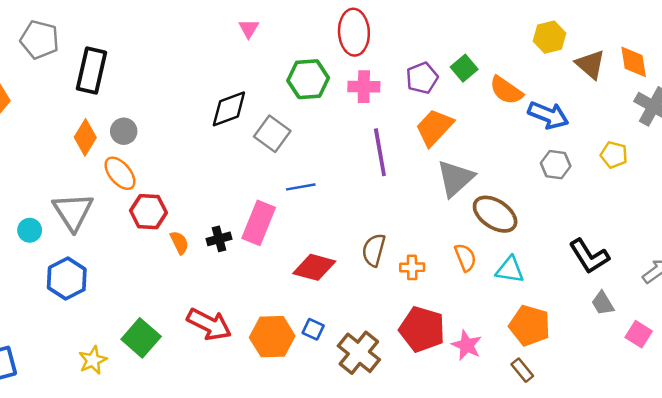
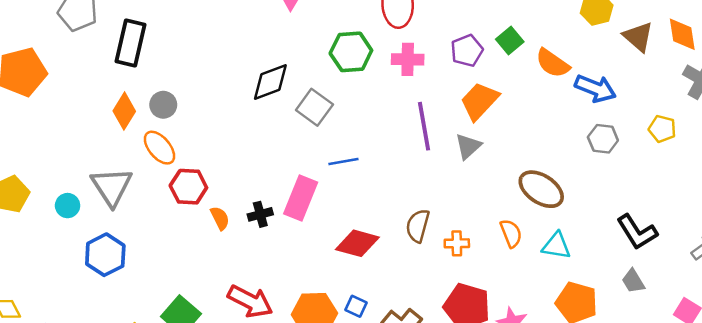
gray triangle: (455, 178) -> (468, 146), moved, size x0.7
gray trapezoid: (603, 303) -> (633, 281), moved

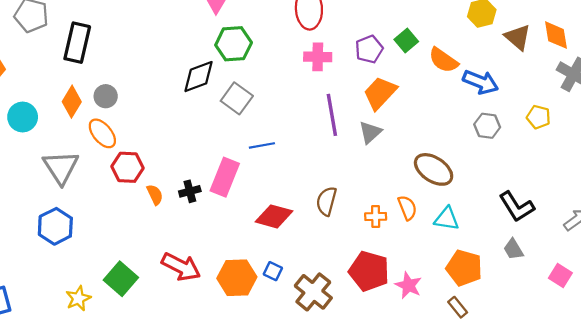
green hexagon: (351, 52) -> (234, 44), moved
cyan circle: (68, 206) -> (23, 117), moved, size x1.4
orange cross: (457, 243) -> (376, 216), moved

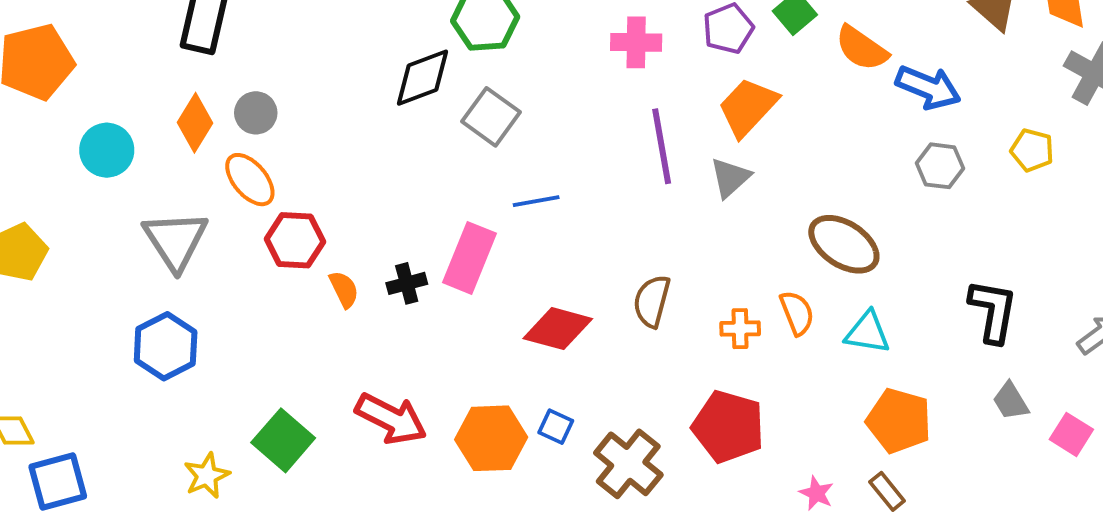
black L-shape: (517, 207) -> (993, 311), turned -138
gray trapezoid: (513, 249) -> (1011, 401), moved
pink star: (408, 285) -> (816, 493), moved, size x0.7

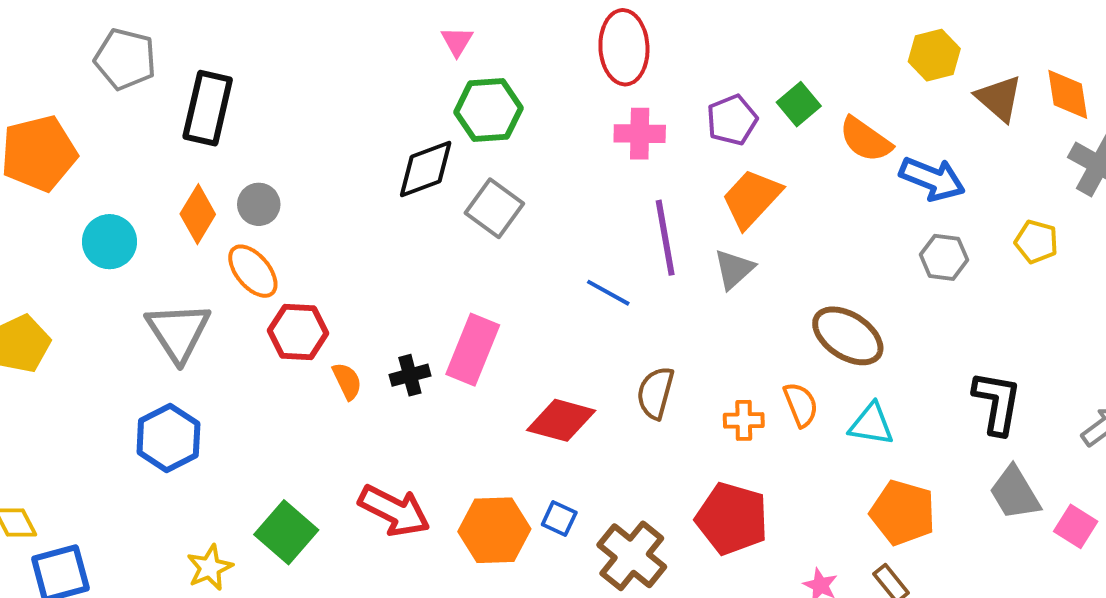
blue line: (536, 201) -> (608, 293), moved, turned 39
gray trapezoid: (1011, 401) -> (1015, 493), size x1.4

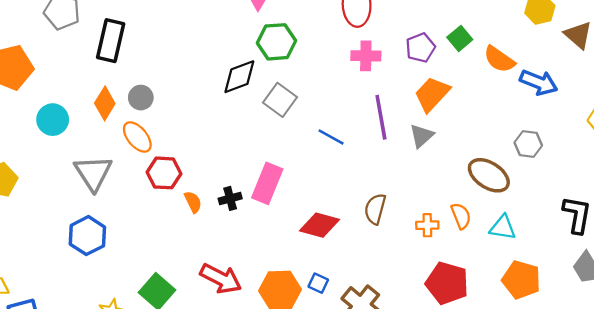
gray hexagon: (944, 257) -> (528, 144), moved
blue line: (608, 293) -> (331, 137), moved
red pentagon: (732, 519) -> (447, 283), moved

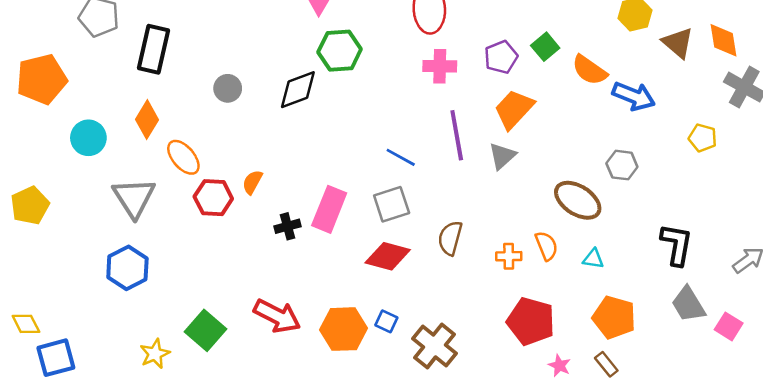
gray circle: (141, 98) -> (228, 88), moved
gray square: (280, 100) -> (392, 204), moved, turned 36
orange semicircle: (193, 202) -> (252, 182), moved, turned -125
cyan triangle: (503, 227) -> (593, 259), size x0.7

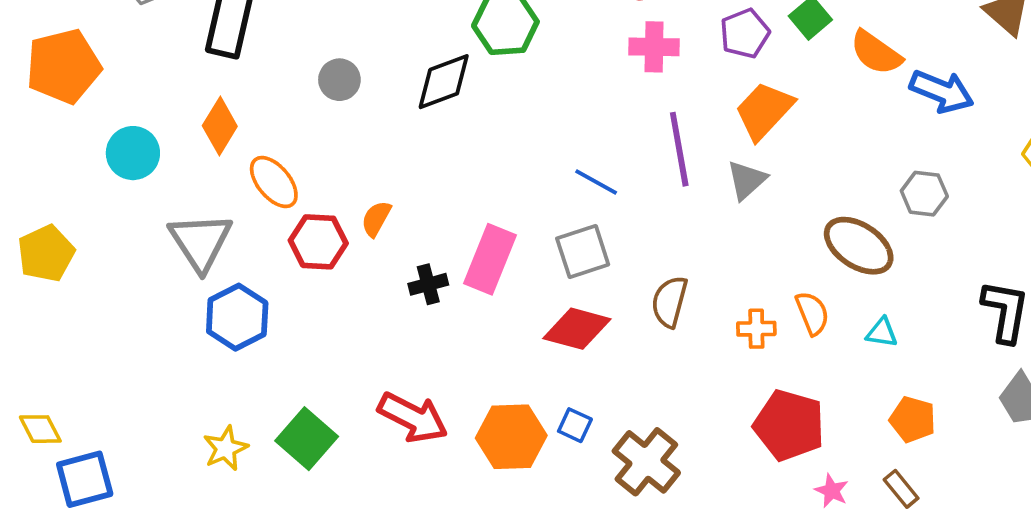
blue hexagon: (127, 268) -> (237, 317), moved
orange pentagon: (614, 317) -> (913, 419), size x0.7
yellow star: (155, 354) -> (226, 448), moved

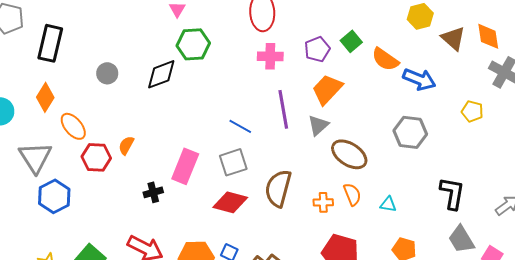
gray hexagon: (924, 194) -> (410, 132), size x1.4
brown ellipse: (859, 246) -> (349, 154), moved
black cross: (428, 284) -> (153, 192), moved
brown semicircle: (670, 302) -> (278, 188), size x1.4

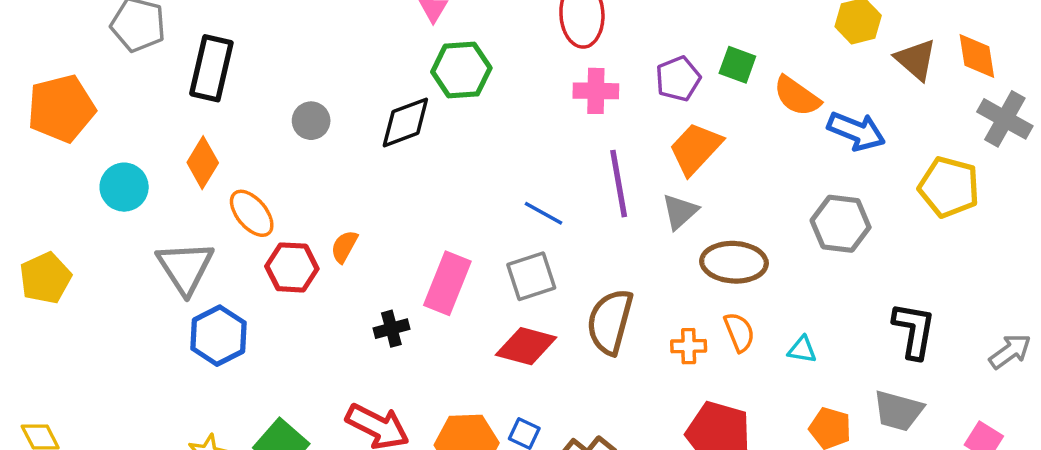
green square: (351, 41) -> (737, 65), turned -30
yellow pentagon: (472, 111) -> (949, 187), size x1.6
brown ellipse: (349, 154) -> (734, 262), turned -30
gray trapezoid: (461, 239) -> (898, 411), moved, turned -44

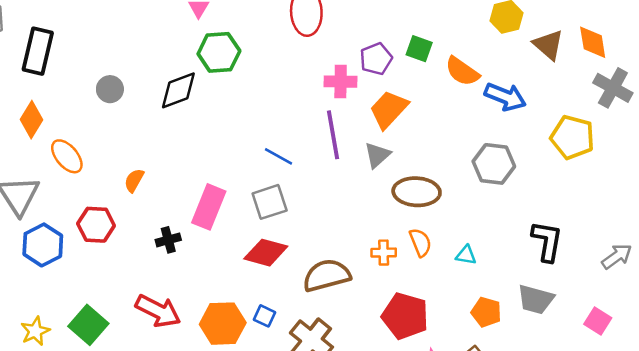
pink cross: (596, 91) -> (341, 82), moved
red hexagon: (292, 267) -> (96, 225), moved
brown semicircle: (610, 322) -> (327, 275), moved, turned 60

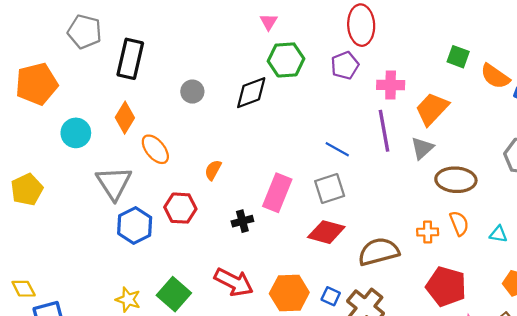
purple pentagon: (376, 59) -> (345, 65), moved
blue square: (265, 316) -> (331, 296), moved
yellow star: (35, 331) -> (128, 300), turned -30

